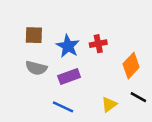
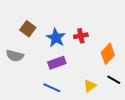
brown square: (34, 35) -> (28, 29), turned 35
gray semicircle: (36, 68) -> (15, 56), moved

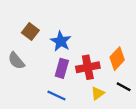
red cross: (81, 36) -> (88, 67), moved, size x1.5
gray semicircle: (15, 56) -> (16, 61), turned 36
purple rectangle: (57, 63) -> (62, 68), turned -54

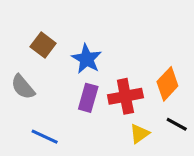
blue line: (56, 95) -> (45, 137), moved

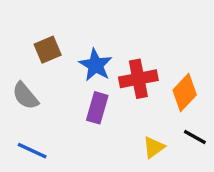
brown square: (43, 45) -> (48, 50), turned 30
red cross: (125, 96) -> (138, 79), moved
blue line: (45, 137) -> (32, 151), moved

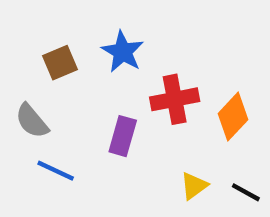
blue star: (96, 65) -> (123, 52), moved
black line: (195, 137) -> (246, 192), moved
blue line: (32, 151) -> (56, 171), moved

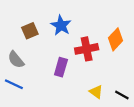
orange diamond: (233, 117) -> (115, 39), moved
blue line: (56, 171) -> (14, 84), moved
yellow triangle: (194, 186) -> (96, 92), turned -48

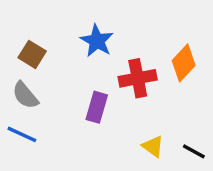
brown square: (30, 31) -> (32, 54), moved, turned -35

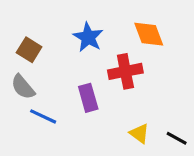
orange diamond: (184, 63) -> (149, 34), moved, turned -64
purple rectangle: (97, 107) -> (88, 98), turned -32
blue line: (22, 134) -> (43, 116), moved

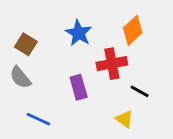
orange diamond: (149, 34) -> (133, 30), turned 68
blue line: (43, 116) -> (38, 119), moved
black line: (177, 138) -> (140, 91), moved

